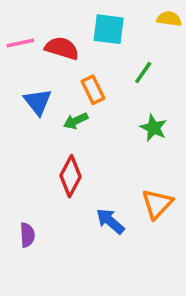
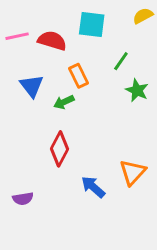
yellow semicircle: (169, 19) -> (143, 16), turned -36
green star: (154, 128) -> (137, 90), moved
purple semicircle: (27, 235) -> (23, 199), turned 84

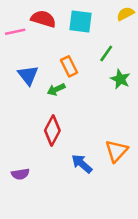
red semicircle: (52, 41) -> (43, 19), moved

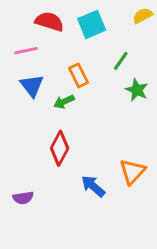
cyan square: (81, 21) -> (92, 24), turned -30
pink line: (15, 32) -> (26, 51), moved

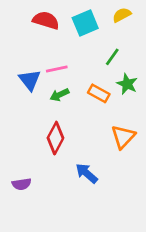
yellow semicircle: (143, 16) -> (122, 15), moved
pink line: (26, 51) -> (57, 69), moved
orange rectangle: (78, 75) -> (99, 93), moved, turned -35
orange triangle: (132, 172) -> (123, 137), moved

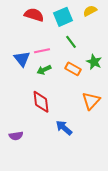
green line: (112, 57) -> (71, 42), moved, turned -72
red diamond: (55, 138) -> (41, 102), turned -35

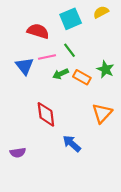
red semicircle: (34, 15) -> (38, 31), moved
green line: (71, 42) -> (69, 50), moved
green arrow: (44, 70) -> (60, 74), moved

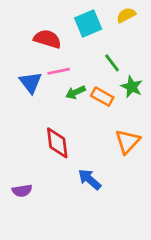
green line: (69, 50) -> (112, 63), moved

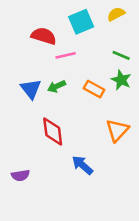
green line: (112, 63) -> (121, 55), moved, turned -30
pink line: (59, 71) -> (66, 55), moved
blue triangle: (31, 82) -> (31, 89), moved
green arrow: (76, 92) -> (57, 86), moved

